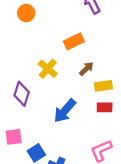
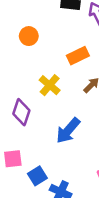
orange circle: (26, 13) -> (29, 36), moved

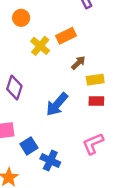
yellow cross: (50, 85) -> (40, 46), moved

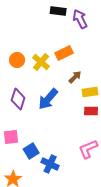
orange circle: (21, 18) -> (17, 60), moved
blue arrow: (57, 104) -> (48, 99), moved

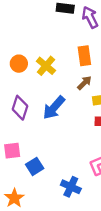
orange rectangle: (64, 53) -> (84, 56), moved, turned -72
blue cross: (50, 164) -> (71, 187), moved

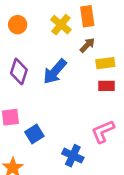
yellow cross: (46, 66) -> (61, 25), moved

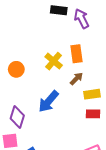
orange circle: (18, 25) -> (16, 69), moved
purple diamond: (19, 72) -> (17, 117), moved

